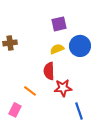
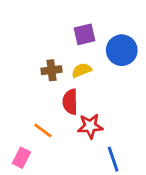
brown cross: (10, 43) -> (51, 70), moved
blue circle: (80, 46) -> (122, 50), moved

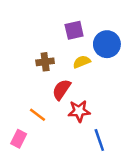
yellow semicircle: (82, 70) -> (82, 62), moved
red semicircle: (70, 102) -> (61, 90), turned 35

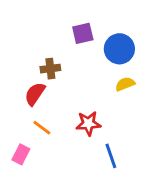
yellow semicircle: (82, 62) -> (125, 84), moved
red semicircle: (61, 90) -> (35, 94), moved

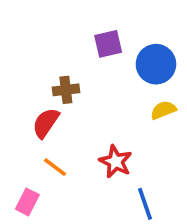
red star: (88, 123) -> (116, 162), turned 30

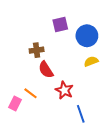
red semicircle: (46, 123) -> (46, 70), moved, turned -66
pink rectangle: (27, 202) -> (15, 104), moved

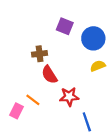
purple square: (60, 24) -> (65, 26), turned 35
red star: (64, 90) -> (69, 97), turned -30

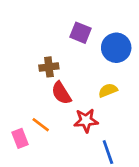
yellow semicircle: (98, 66) -> (108, 90), moved
pink rectangle: (16, 111) -> (20, 138), turned -48

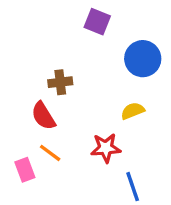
purple square: (80, 33) -> (97, 22), moved
red semicircle: (61, 93) -> (43, 116), moved

